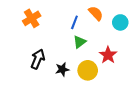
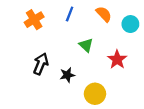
blue line: (74, 22) -> (70, 14), moved
green triangle: (80, 42) -> (86, 45), turned -40
yellow circle: (88, 70) -> (95, 94), moved

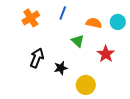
orange semicircle: (104, 14) -> (94, 23), moved, turned -35

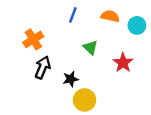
orange cross: (31, 18) -> (33, 39), moved
orange semicircle: (94, 23) -> (110, 16), moved
yellow circle: (86, 85) -> (85, 100), moved

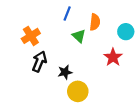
orange semicircle: (110, 16) -> (95, 22), moved, turned 84
cyan circle: (137, 25) -> (126, 32), moved
green triangle: (90, 48) -> (79, 36), moved

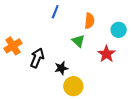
blue line: (67, 14) -> (55, 12), moved
orange cross: (31, 36) -> (13, 46), moved
green triangle: (79, 36) -> (78, 41), moved

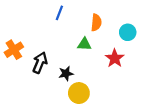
green triangle: (78, 41) -> (84, 44), turned -40

